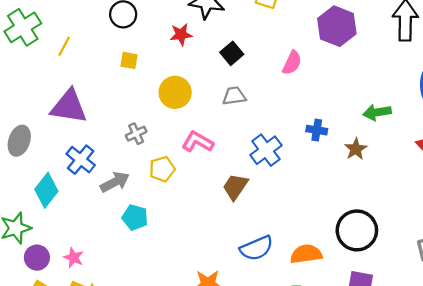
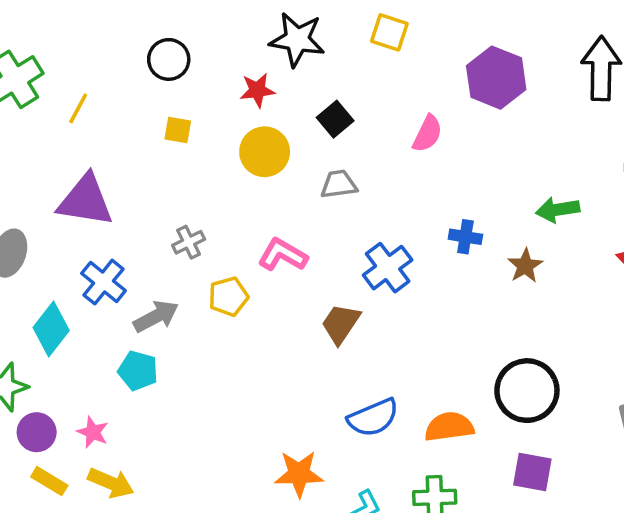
yellow circle: (175, 92) -> (265, 152), moved
cyan pentagon: (135, 217) -> (138, 371), moved

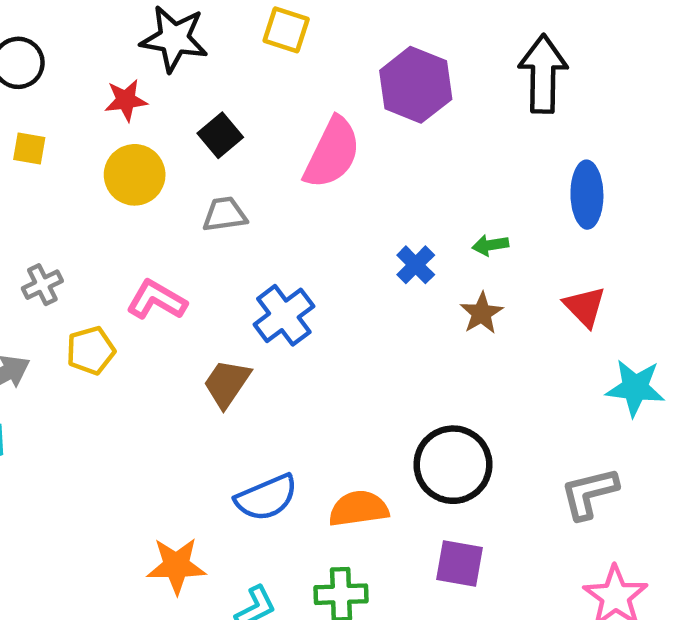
pink semicircle: (427, 134) -> (332, 153), size x1.6
green arrow: (558, 210) -> (490, 245), size x0.7
blue cross: (465, 237) -> (416, 265), moved, turned 36
brown star: (525, 266) -> (482, 313), moved

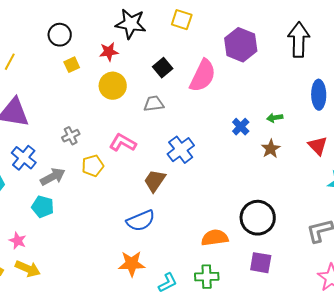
black square: (220, 135) -> (163, 68), moved
yellow square: (29, 148) -> (72, 65), moved, turned -35
blue semicircle: (266, 498) -> (141, 221), moved

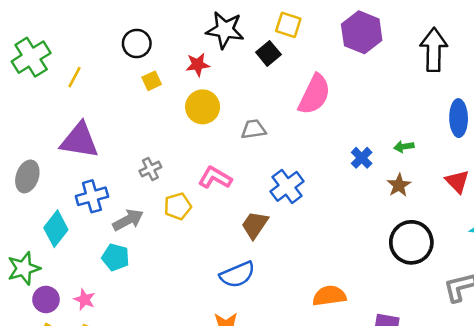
purple hexagon: (241, 45) -> (362, 32), moved
black square: (163, 68) -> (268, 53), moved
blue cross: (24, 158) -> (92, 196), turned 35
black circle: (258, 218) -> (411, 242), moved

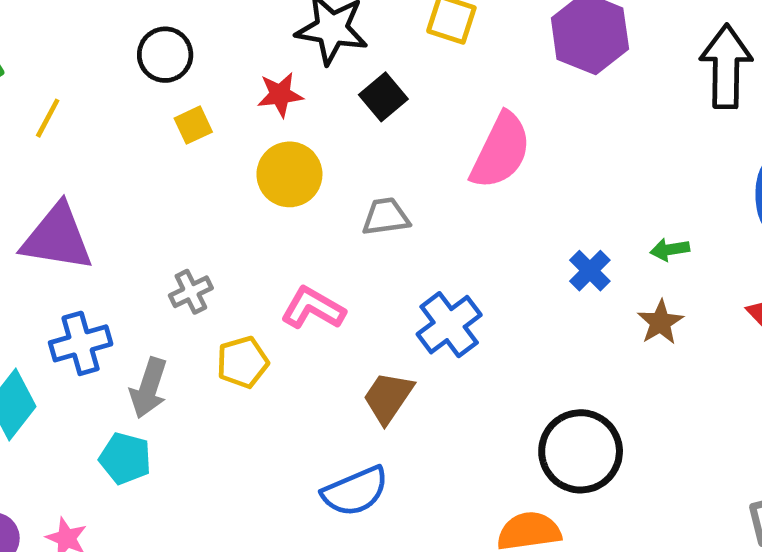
black square: (268, 53) -> (383, 97), moved
gray arrow: (128, 220) -> (149, 388), turned 136
black circle: (411, 242) -> (581, 451), moved

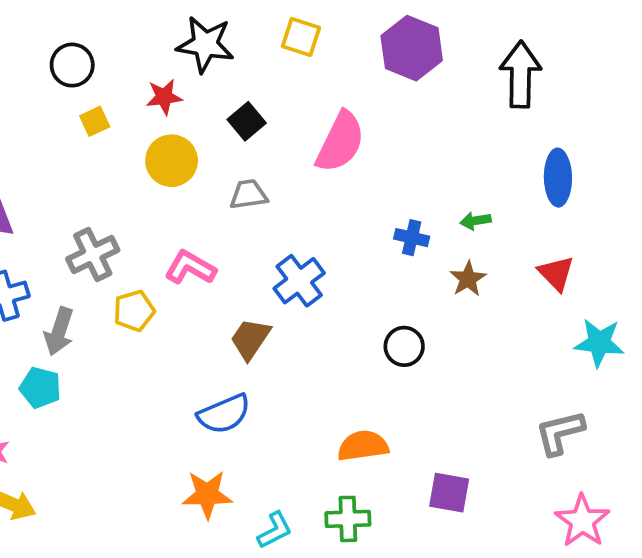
black square: (383, 97) -> (247, 121), moved
blue cross: (590, 271) -> (412, 238), turned -32
gray cross: (191, 292) -> (93, 254), size x1.5
black circle: (581, 451) -> (404, 346), moved, size x0.6

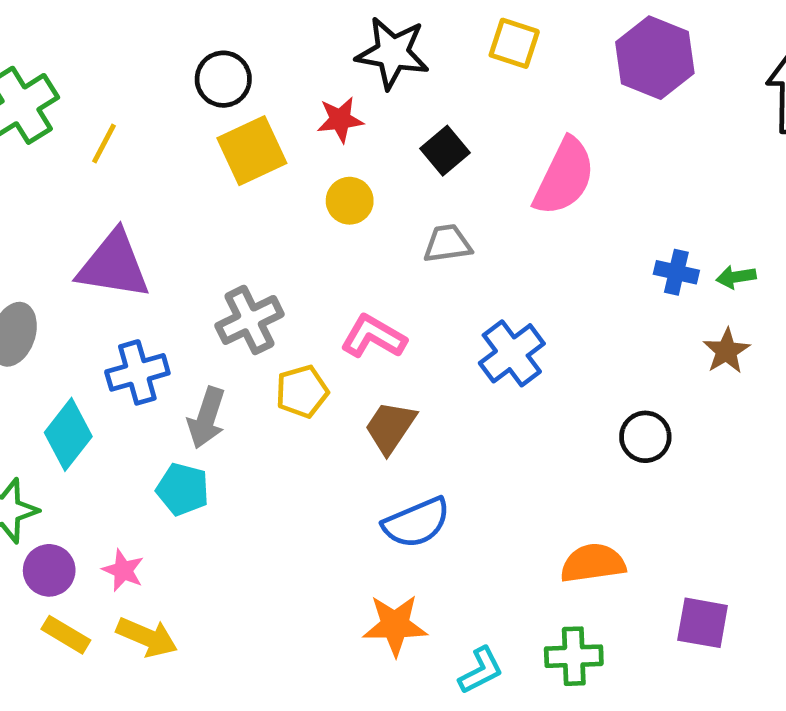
yellow square: (95, 121) -> (252, 151), size x1.8
yellow circle: (172, 161) -> (350, 201), size x0.7
blue cross: (412, 238) -> (676, 272), moved
brown trapezoid: (250, 339) -> (390, 427), moved

